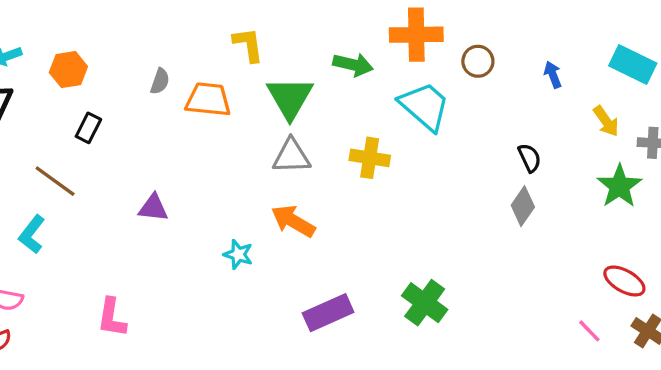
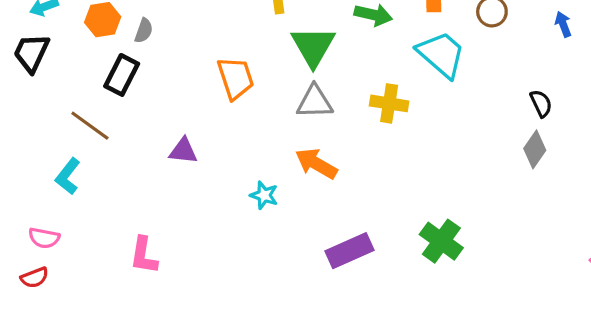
gray semicircle: (160, 81) -> (144, 31), moved
orange trapezoid: (208, 100) -> (236, 78), moved, turned 66
black rectangle: (88, 128) -> (122, 75), size x1.4

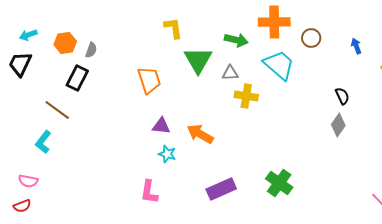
gray triangle: (315, 102) -> (230, 73), moved, size x0.7
purple triangle: (183, 151) -> (161, 126), moved
pink L-shape: (144, 255) -> (149, 192), moved

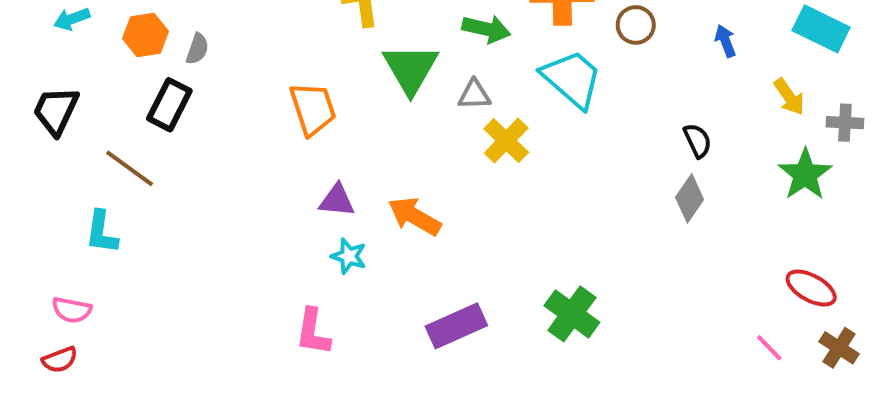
black trapezoid: (20, 64) -> (56, 111), moved
yellow cross: (246, 96) -> (506, 141), turned 35
cyan L-shape: (43, 142) -> (102, 232), turned -30

